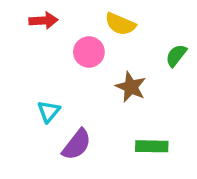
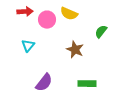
pink circle: (89, 52) -> (47, 20), moved
cyan triangle: (49, 111) -> (28, 46), moved

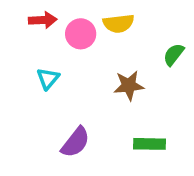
yellow semicircle: (69, 14) -> (119, 23), turned -30
brown star: (75, 50) -> (129, 85), turned -30

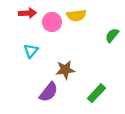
brown star: (129, 85) -> (65, 70), moved
green rectangle: (150, 144) -> (96, 93), turned -48

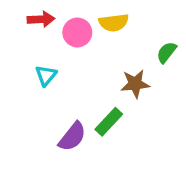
brown star: (65, 70) -> (135, 84), moved
green rectangle: (96, 93) -> (109, 122), moved

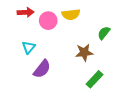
green rectangle: (109, 122) -> (95, 79), moved
purple semicircle: (72, 137) -> (42, 69), moved

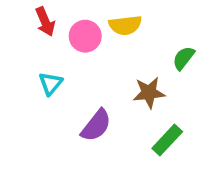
red arrow: (26, 12) -> (45, 22), turned 70
purple semicircle: (42, 69) -> (96, 125), moved

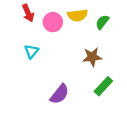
green semicircle: (184, 58) -> (102, 22), moved
purple semicircle: (96, 125) -> (60, 94), moved

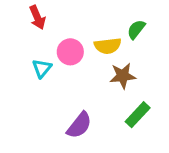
yellow semicircle: (78, 15) -> (108, 46), moved
pink circle: (53, 22) -> (70, 52), moved

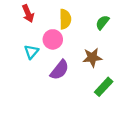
yellow semicircle: (108, 46) -> (65, 19), moved, turned -84
purple semicircle: (79, 125) -> (60, 70), moved

